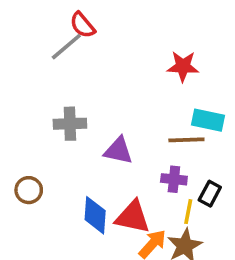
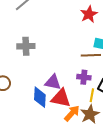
red star: (183, 66) -> (89, 14), turned -30
purple triangle: (118, 151) -> (53, 82), moved

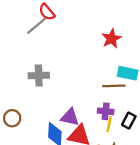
yellow line: (92, 95) -> (109, 124), moved

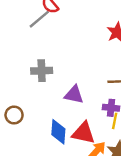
purple triangle: (70, 117) -> (74, 95), moved

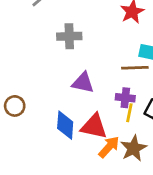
gray cross: (42, 71) -> (69, 36), moved

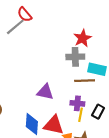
gray cross: (69, 36) -> (75, 57), moved

